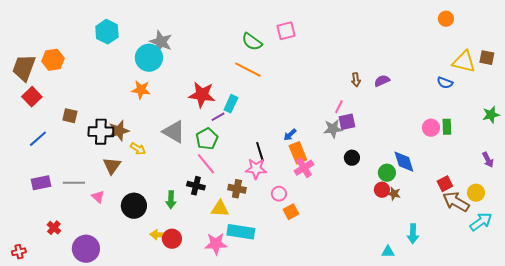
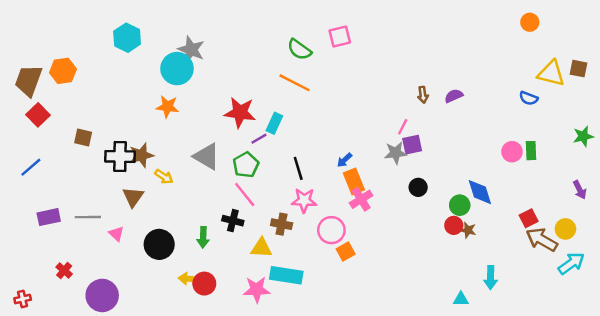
blue line: (38, 139) -> (31, 167), moved
black line: (260, 152) -> (298, 168), moved
pink circle: (279, 194) -> (331, 230), size x1.5

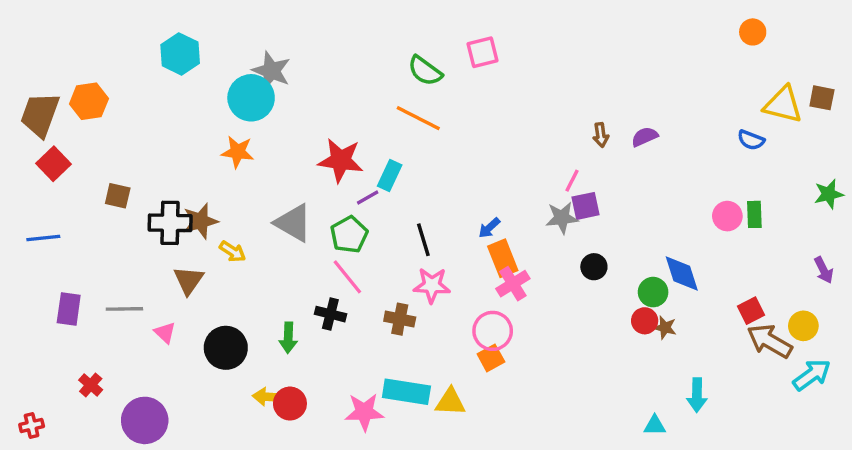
blue line: (31, 167) -> (43, 238), turned 35
purple rectangle: (49, 217) -> (69, 309), turned -70
pink circle: (331, 230) -> (493, 331), moved
yellow triangle: (261, 248) -> (450, 402), moved

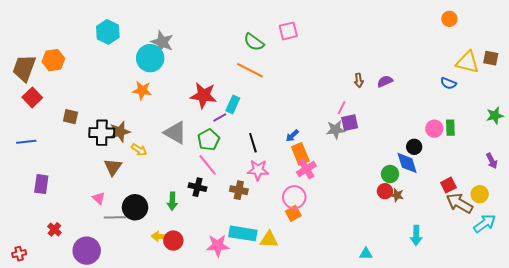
black circle: (594, 267) -> (414, 147), moved
gray line: (124, 309) -> (115, 217), moved
cyan triangle: (655, 425) -> (366, 254), moved

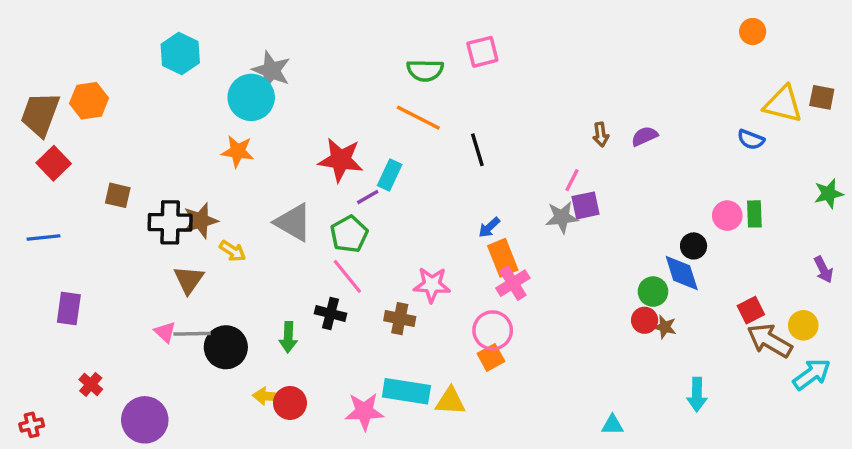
green semicircle: (254, 42) -> (425, 70), turned -35
black line: (253, 143) -> (477, 150), moved
gray line: (115, 217) -> (192, 334), moved

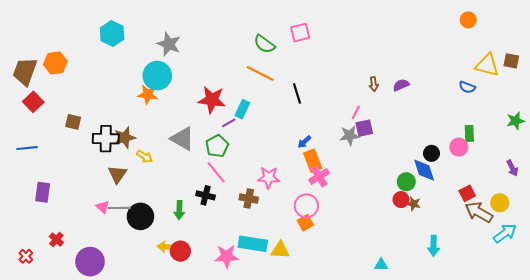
green semicircle: (425, 70) -> (264, 44), turned 35
cyan circle: (251, 97) -> (157, 76), moved
pink circle: (727, 216) -> (459, 147), moved
red cross: (32, 425) -> (26, 256), moved, turned -32

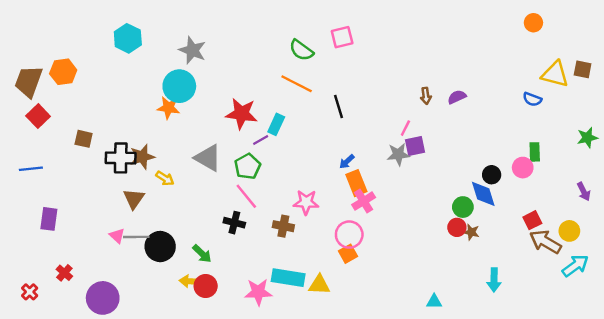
green arrow: (179, 210) -> (202, 254), moved, turned -48

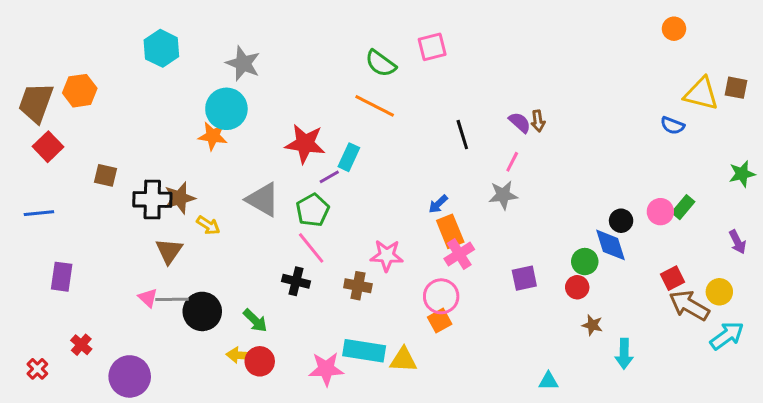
purple semicircle: (457, 97) -> (520, 122), moved, turned 66
black line: (338, 107) -> (462, 135), moved
purple square: (415, 146) -> (524, 278), moved
green rectangle: (535, 152) -> (683, 207), moved, turned 42
brown star: (471, 232) -> (592, 325), moved

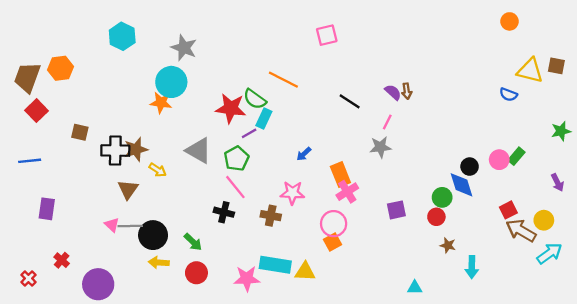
green semicircle: (381, 63) -> (255, 99), moved
black line: (462, 135) -> (350, 101), turned -40
blue arrow: (438, 204) -> (304, 154), moved
yellow arrow: (240, 355) -> (159, 263), moved

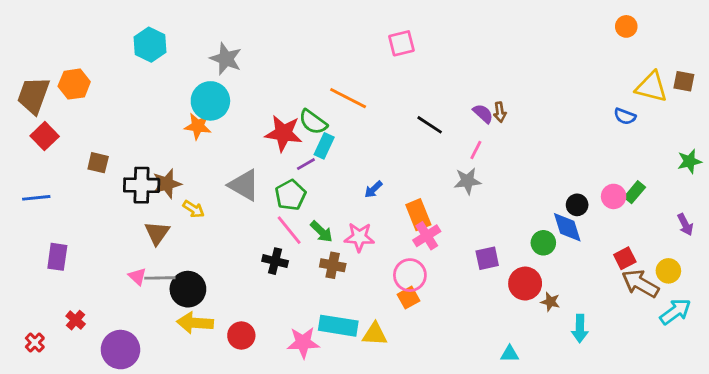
red circle: (436, 217) -> (525, 284), moved, size x1.5
green arrow: (193, 242) -> (321, 232), moved
yellow arrow: (159, 263) -> (195, 323), size x1.4

